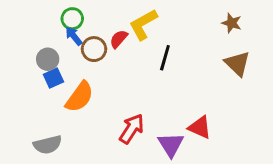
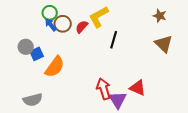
brown circle: (94, 49) -> (63, 24), moved
gray circle: (48, 59) -> (26, 47), moved
red arrow: (132, 129) -> (104, 89), moved, turned -50

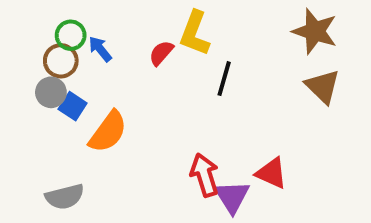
green circle: (50, 13) -> (71, 35), moved
brown star: (160, 16) -> (315, 31), size x1.6
yellow L-shape: (99, 17) -> (195, 33), turned -40
brown circle: (63, 24) -> (61, 61), moved
blue square: (37, 54) -> (73, 106), turned -32

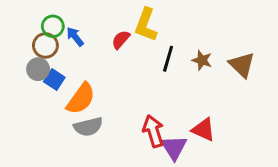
brown star: (315, 31) -> (202, 60), moved, size x0.6
gray semicircle: (65, 197) -> (88, 127), moved

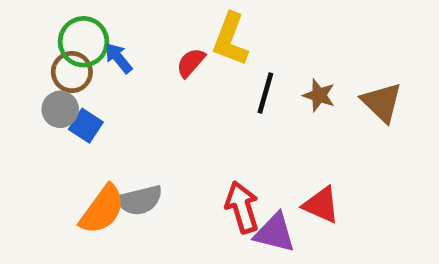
green circle: (53, 26) -> (84, 42), size x1.4
orange semicircle: (81, 99) -> (102, 210), moved
purple triangle: (174, 147) -> (275, 233), turned -44

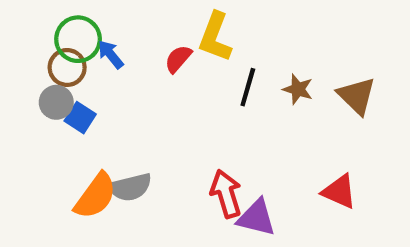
red triangle: (321, 205) -> (339, 192), moved

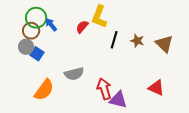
gray semicircle: (130, 187) -> (74, 74), moved

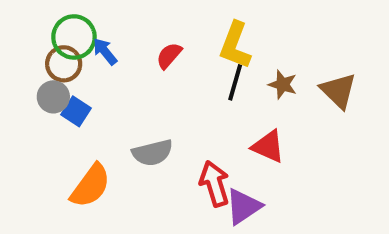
yellow L-shape: (99, 17) -> (235, 45), moved
red triangle: (156, 88) -> (268, 146), moved
purple triangle: (118, 100) -> (243, 206), turned -48

